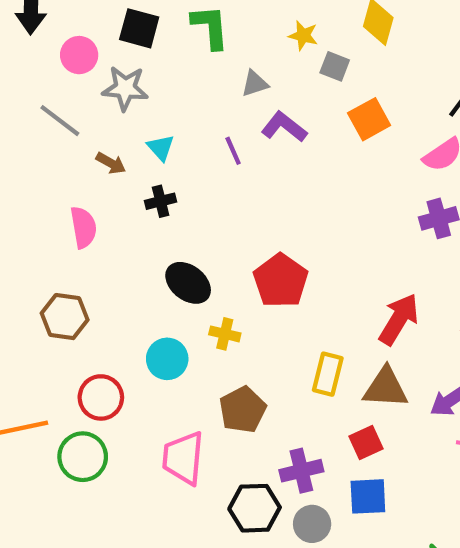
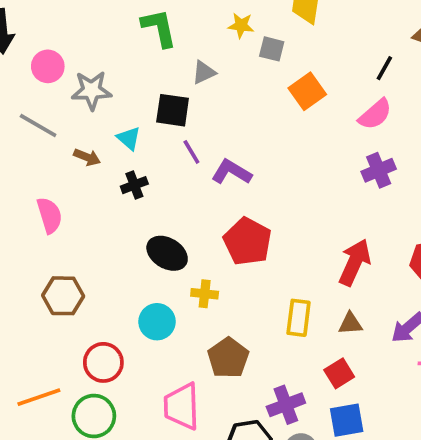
black square: (139, 28) -> (173, 110), moved
purple L-shape: (284, 127) -> (232, 172), moved
purple line: (233, 151) -> (191, 152), moved
pink semicircle: (83, 227) -> (49, 215), moved
brown triangle: (386, 388) -> (350, 324), size x0.6

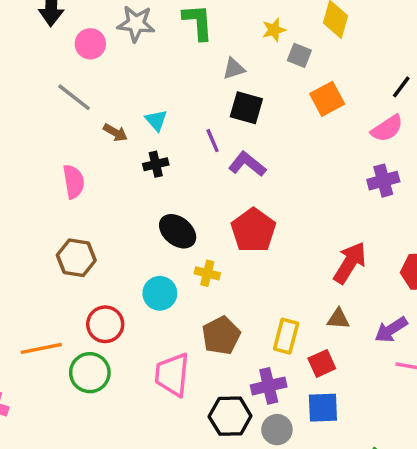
yellow star: (241, 25) -> (274, 30), turned -30
gray star: (91, 90) -> (136, 24), moved
black square: (173, 110) -> (246, 108), moved
yellow rectangle: (299, 318) -> (286, 336), moved

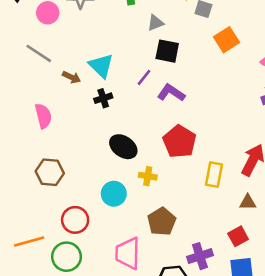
cyan triangle: (156, 120) -> (101, 66), size x1.5
purple line: (213, 141) -> (144, 77), turned 66
yellow rectangle: (286, 336) -> (214, 175), moved

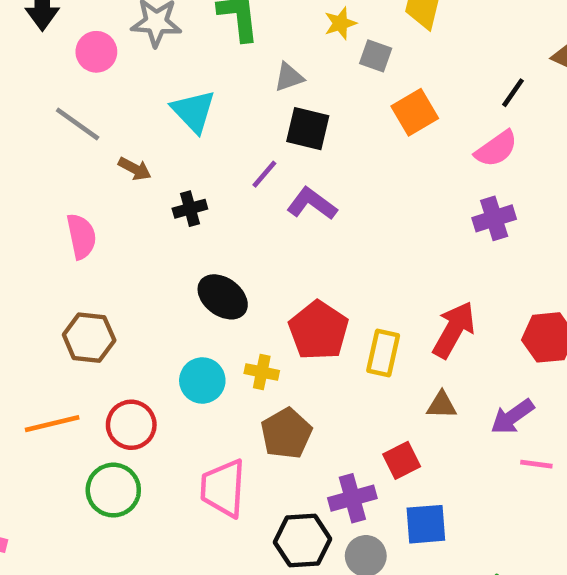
cyan triangle: (101, 66) -> (193, 111), moved
red pentagon: (179, 142) -> (318, 331), moved
yellow cross: (148, 176) -> (262, 372), moved
red square: (238, 236) -> (402, 460), moved
orange line: (29, 242) -> (52, 424), moved

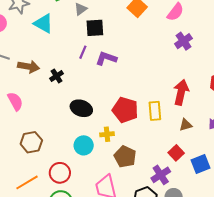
cyan triangle: (193, 111) -> (43, 23), moved
brown arrow: (135, 169) -> (29, 67), size x1.5
blue square: (426, 524) -> (200, 164), moved

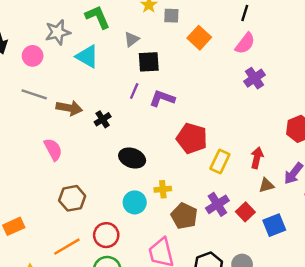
red arrow: (181, 92) -> (257, 158), moved, size x0.7
red pentagon: (125, 110) -> (192, 138), moved
yellow rectangle: (155, 111) -> (220, 161), turned 30
brown triangle: (186, 125) -> (266, 185), moved
purple cross: (161, 175) -> (217, 204), moved

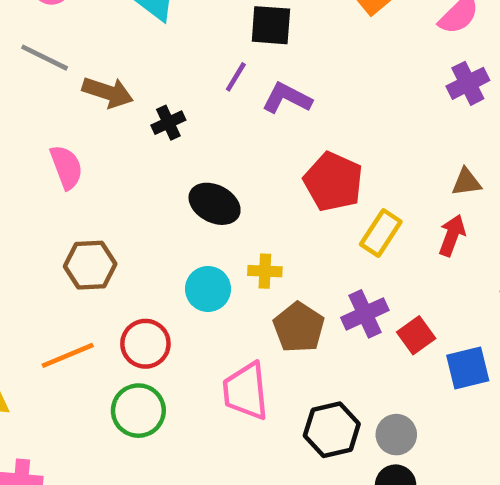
brown triangle: (266, 185) -> (466, 182), moved

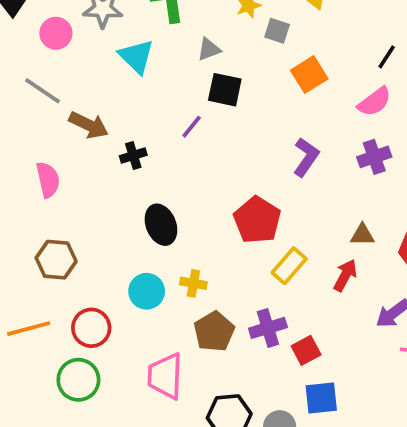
purple L-shape: (287, 98) -> (306, 157), moved, turned 90
black ellipse: (215, 204) -> (161, 225), turned 33
blue square: (468, 368) -> (321, 398), moved

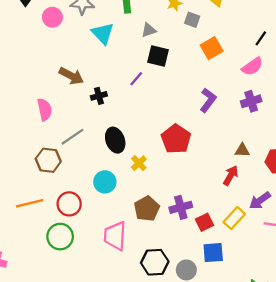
gray line: (43, 91) -> (72, 137), moved, turned -70
yellow rectangle: (289, 266) -> (234, 218), moved
yellow cross: (193, 283) -> (139, 163), moved, turned 35

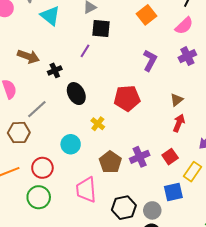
red pentagon: (176, 139) -> (127, 98), turned -30
black ellipse: (115, 140) -> (76, 94), moved
brown triangle: (242, 150) -> (177, 100), moved, turned -32
yellow rectangle: (234, 218) -> (192, 172), moved
red square: (204, 222) -> (170, 157), moved

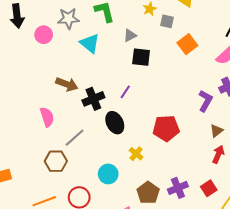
purple line: (85, 51) -> (125, 92), moved
purple L-shape: (150, 60) -> (205, 101), moved
black cross: (55, 70) -> (93, 99), size x1.5

